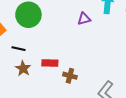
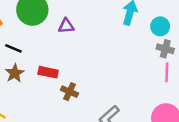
purple triangle: (84, 19) -> (66, 26), moved

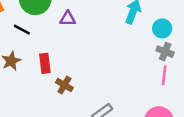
black line: (13, 48) -> (22, 30), moved
red rectangle: (48, 72) -> (45, 63), turned 66

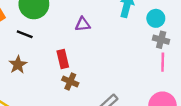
purple triangle: (68, 19) -> (83, 24), moved
red rectangle: (45, 63) -> (63, 59), moved

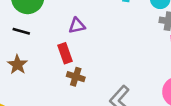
purple triangle: (83, 24) -> (77, 26), moved

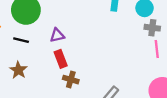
purple triangle: (77, 26) -> (57, 35), moved

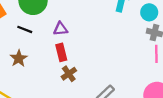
brown cross: (71, 80) -> (69, 74), turned 32

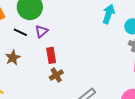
purple triangle: (61, 29) -> (41, 31), moved, turned -40

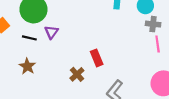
red rectangle: (51, 55) -> (97, 58), moved

